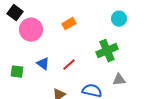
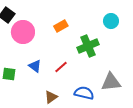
green cross: (107, 51) -> (88, 46), moved
gray triangle: (119, 80) -> (111, 82), size x1.5

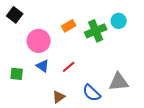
pink circle: (23, 32) -> (39, 41), moved
green cross: (88, 46) -> (96, 31), moved
blue semicircle: (84, 93) -> (92, 93), turned -150

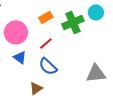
red line: (69, 67) -> (46, 43), moved
blue semicircle: (92, 93) -> (48, 66), moved

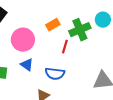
red line: (46, 43) -> (65, 47), moved, turned -32
blue semicircle: (48, 66) -> (55, 74), turned -36

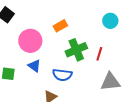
green cross: (80, 30) -> (76, 50), moved
red line: (65, 47) -> (99, 54), moved

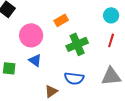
red line: (99, 54) -> (111, 40), moved
blue semicircle: (62, 75) -> (74, 78), moved

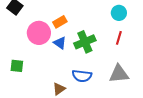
orange rectangle: (61, 20) -> (60, 22), moved
blue triangle: (35, 60) -> (60, 43), moved

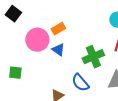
green cross: (85, 42) -> (93, 57), moved
blue semicircle: (82, 76) -> (80, 83), turned 42

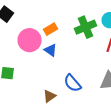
green cross: (93, 57) -> (86, 27), moved

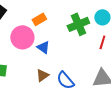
orange rectangle: (50, 29) -> (39, 19), moved
brown triangle: (50, 96) -> (42, 75), moved

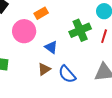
green cross: (78, 24) -> (80, 30), moved
blue triangle: (43, 47) -> (51, 47), moved

